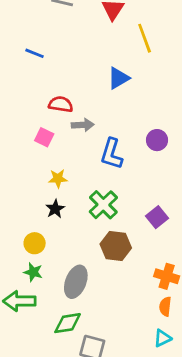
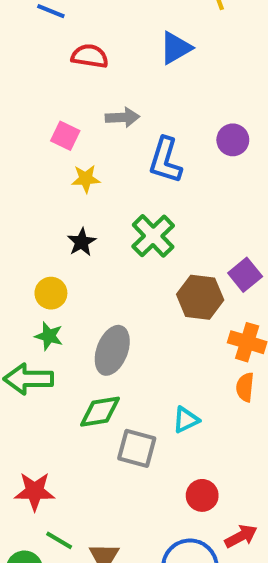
red semicircle: (61, 104) -> (90, 56), moved
yellow star: (58, 179) -> (86, 179), moved
purple square: (157, 217) -> (245, 275), moved
brown hexagon: (116, 246) -> (200, 297), moved
cyan triangle: (162, 338) -> (186, 420), moved

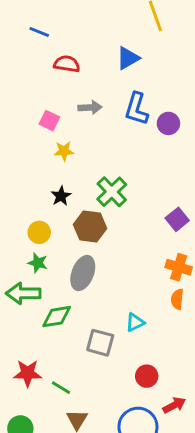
blue L-shape: (165, 160) -> (137, 109), moved
brown hexagon: (200, 297) -> (90, 227), moved
green diamond: (100, 412) -> (57, 317), moved
green line: (59, 540) -> (61, 388), moved

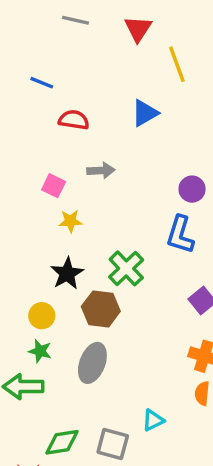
blue L-shape: (137, 109) -> (180, 235), moved
black star: (61, 196) -> (67, 273), size x1.4
green diamond: (57, 317) -> (62, 442), moved

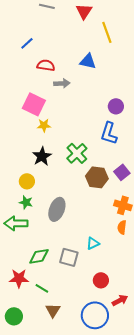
blue line: (42, 83) -> (27, 43), turned -64
blue triangle: (145, 113) -> (88, 61), turned 42
gray arrow: (101, 171) -> (62, 83), moved
pink square: (54, 186) -> (34, 104), size x1.6
brown hexagon: (101, 309) -> (97, 177), moved

